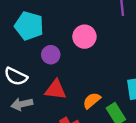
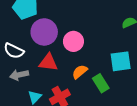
pink circle: (84, 37) -> (73, 41), moved
purple circle: (51, 55) -> (44, 32), size x1.6

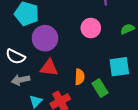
pink circle: (73, 41) -> (91, 28), moved
orange semicircle: (80, 72) -> (80, 77), turned 133

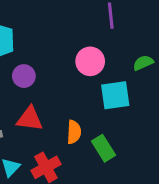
purple circle: (45, 38) -> (24, 76), size x0.6
cyan square: (119, 67) -> (115, 95), moved

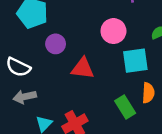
red triangle: (30, 119) -> (83, 68), moved
orange semicircle: (74, 132) -> (148, 93), moved

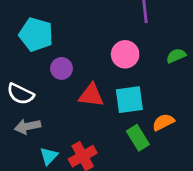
cyan square: (135, 61) -> (129, 100), moved
orange semicircle: (148, 93) -> (163, 122), turned -120

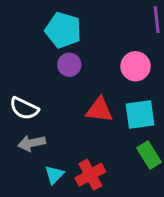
cyan pentagon: (36, 35) -> (63, 30), moved
purple circle: (61, 68) -> (69, 65), moved

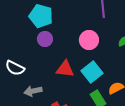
cyan square: (140, 114) -> (92, 72), turned -30
gray arrow: (32, 143) -> (33, 91), moved

